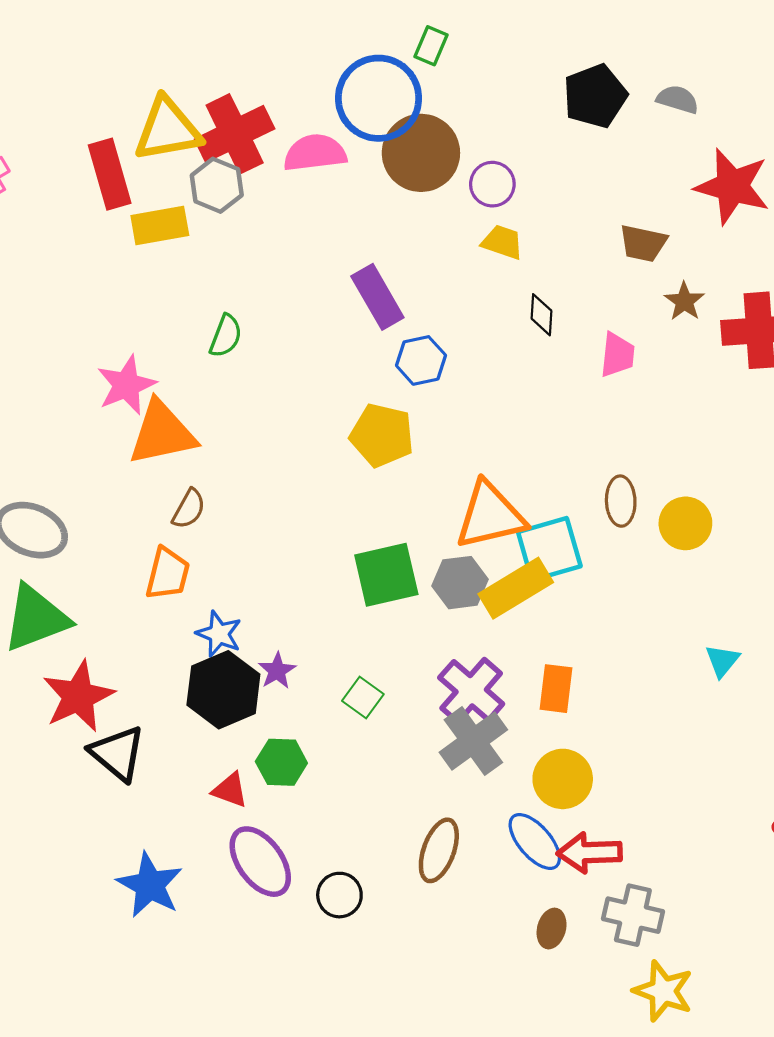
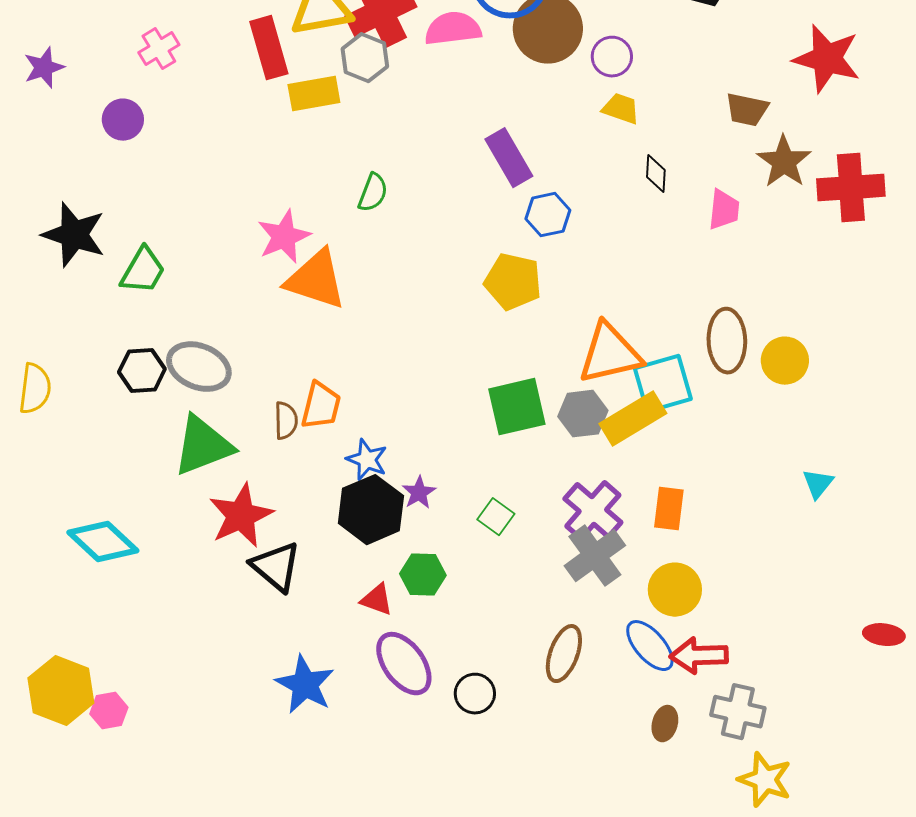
brown star: (684, 301) -> (784, 162), size x1.5
orange triangle: (162, 433) -> (316, 280), turned 30
brown ellipse: (621, 501) -> (727, 341), size x1.4
brown semicircle: (189, 509) -> (286, 421), moved, turned -30

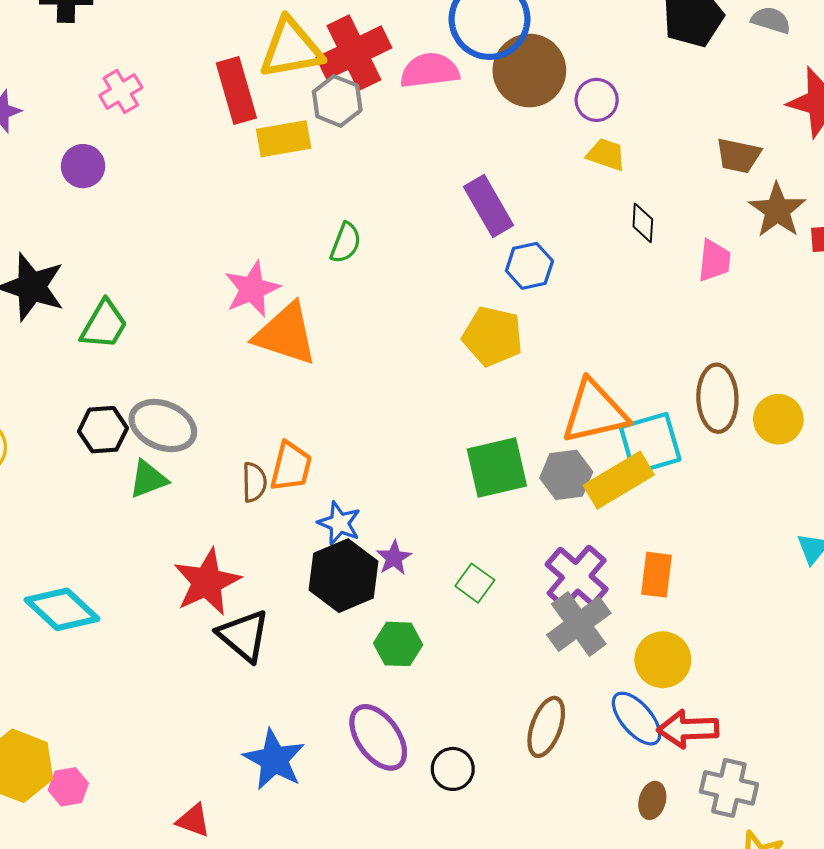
green triangle: (203, 446) -> (148, 479), moved, size x0.6
red triangle: (377, 600) -> (193, 820), moved

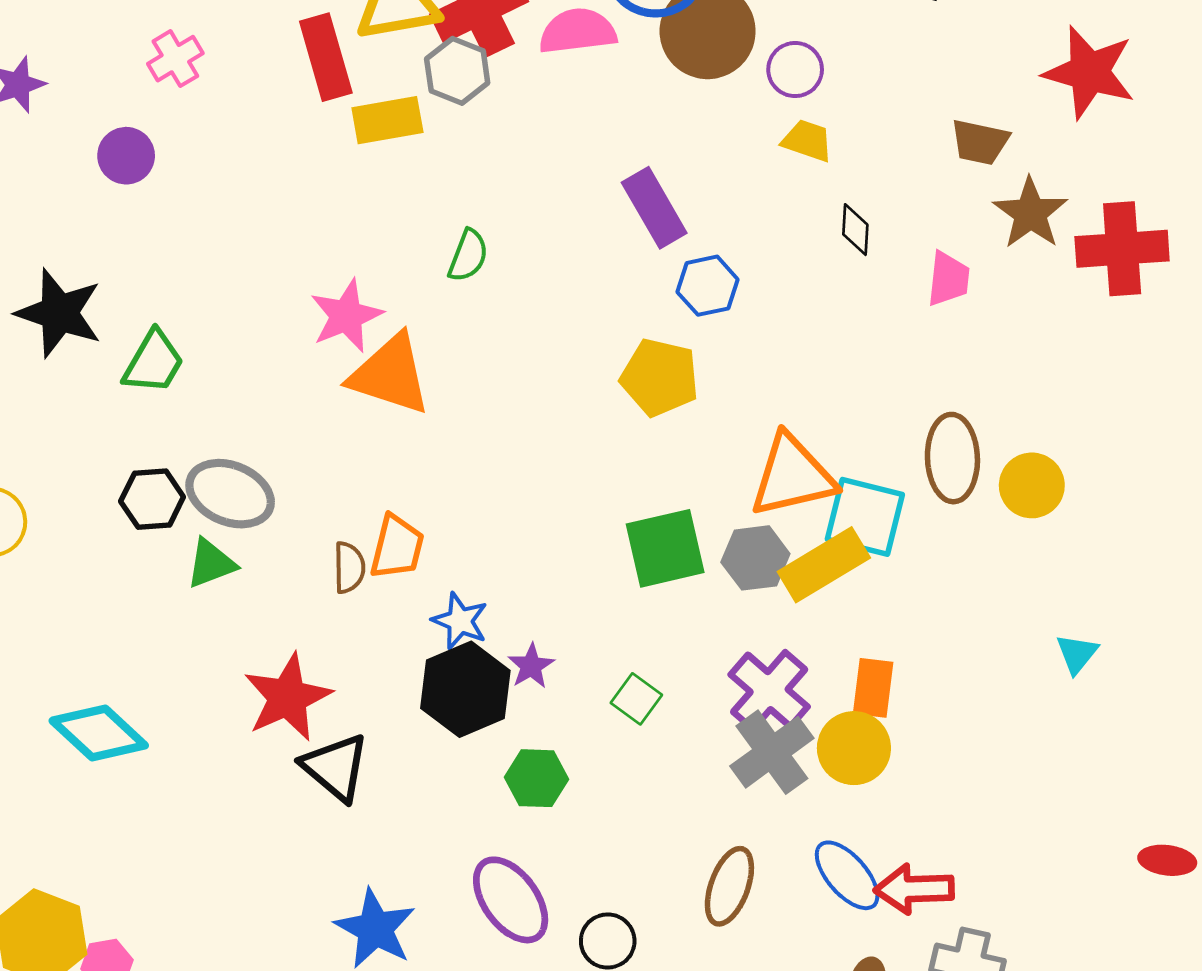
cyan square: (650, 443) -> (865, 517), turned 30
yellow circle: (663, 660) -> (854, 748), moved

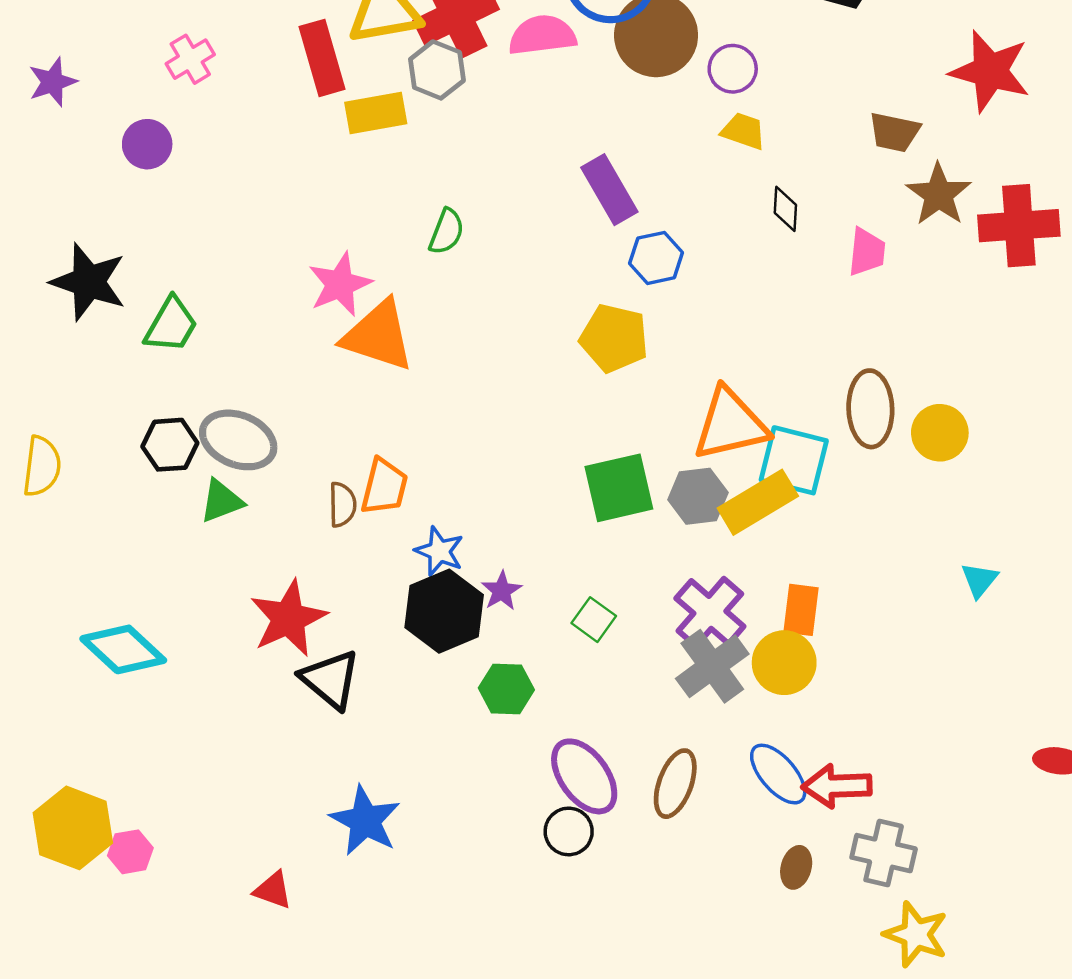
purple ellipse: (511, 900) -> (584, 776), moved

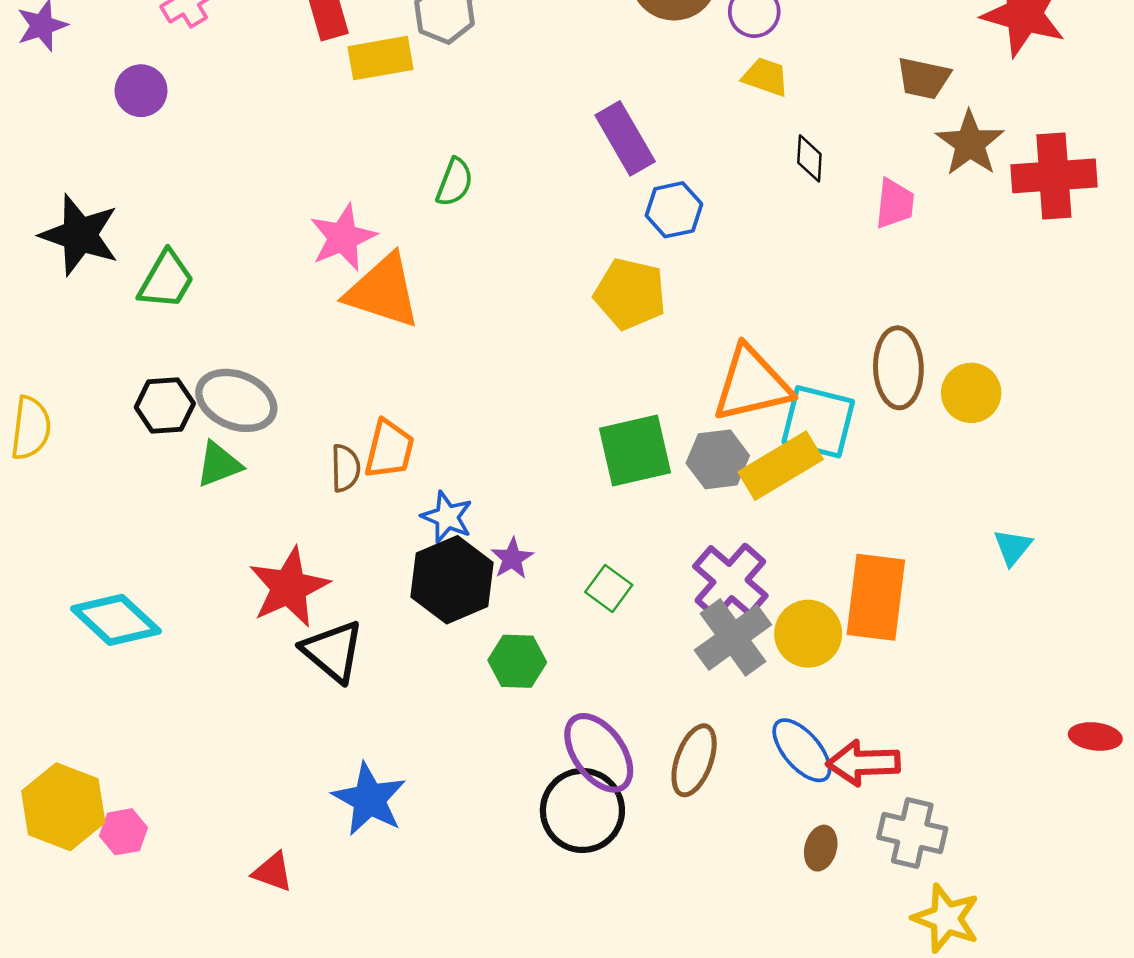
orange rectangle: (801, 610) -> (876, 597), moved, size x1.6
black circle: (569, 831) -> (582, 810), size x1.6

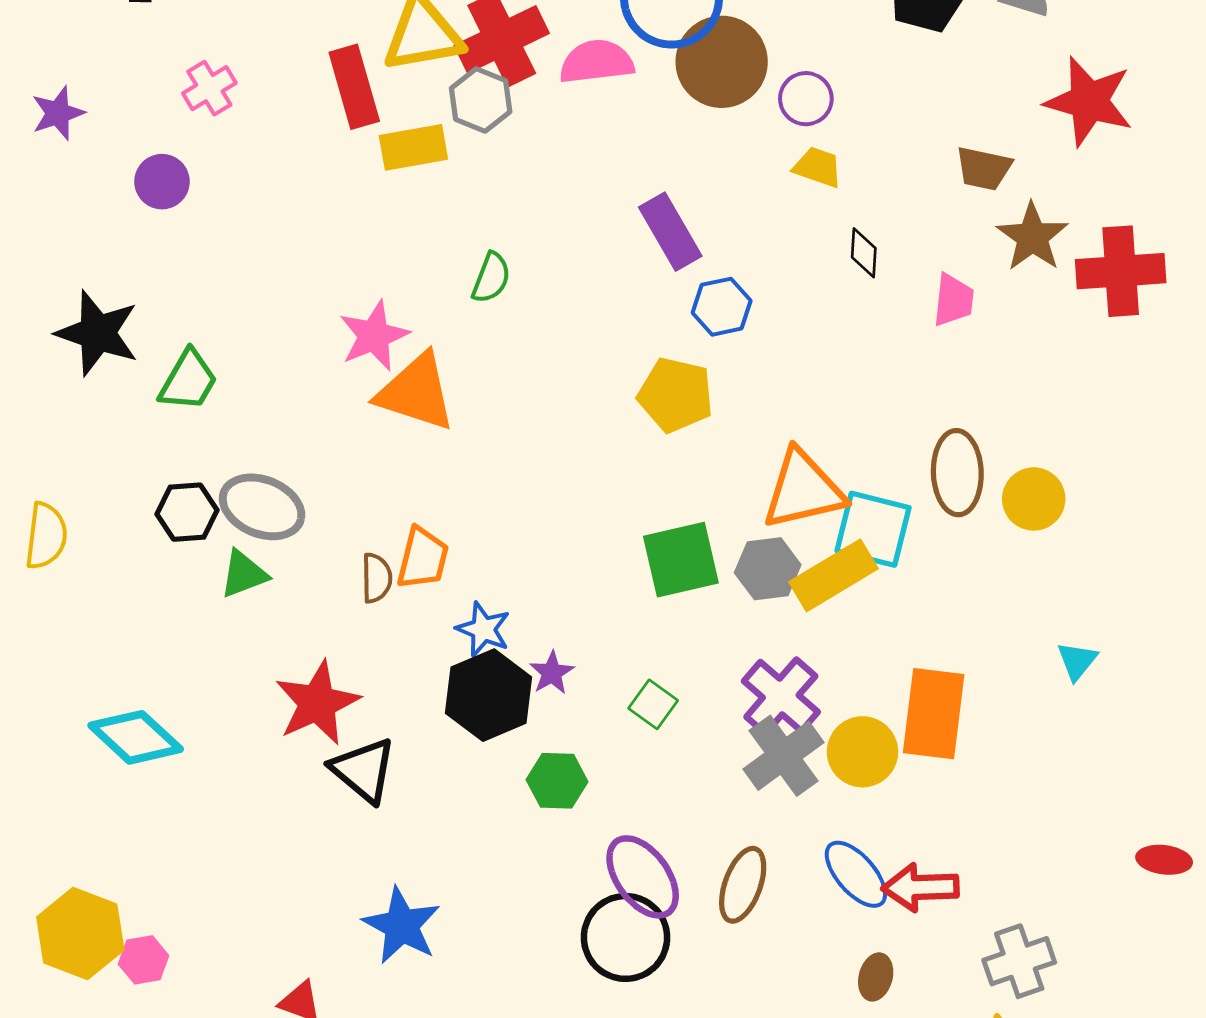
gray cross: (912, 833) -> (1019, 961), moved, turned -32

